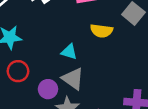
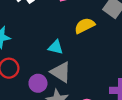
yellow semicircle: (101, 31) -> (85, 26), turned 150

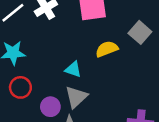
gray triangle: (61, 72) -> (76, 97), turned 40

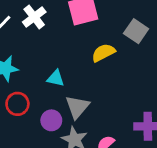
cyan triangle: (73, 69) -> (56, 78), moved

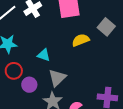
purple circle: (51, 120) -> (29, 85), moved

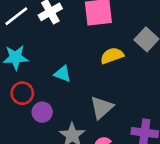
gray triangle: (57, 78) -> (102, 108), moved

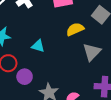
gray triangle: (102, 108) -> (92, 52), moved

